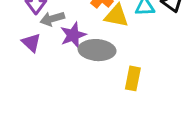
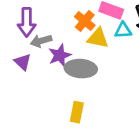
yellow rectangle: (133, 78) -> (77, 112), moved

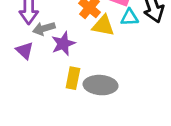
gray ellipse: (81, 69) -> (101, 85), moved
yellow rectangle: (77, 112) -> (73, 78), moved

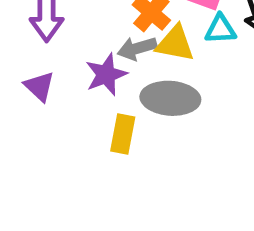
gray arrow: (44, 28) -> (137, 48), moved
gray ellipse: (101, 85) -> (170, 98), moved

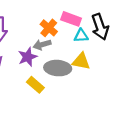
yellow triangle: (175, 44) -> (81, 61), moved
yellow rectangle: (123, 134) -> (35, 85), turned -60

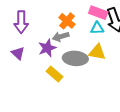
pink rectangle: (71, 19) -> (98, 13), moved

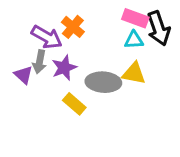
orange cross: (67, 21) -> (73, 27), moved
purple arrow: (21, 22) -> (47, 37), moved, turned -60
gray arrow: (61, 37) -> (39, 62), moved, turned -63

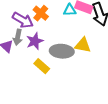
cyan triangle: (134, 40) -> (70, 10), moved

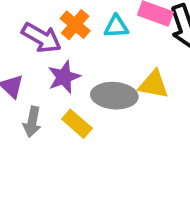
cyan triangle: (70, 10) -> (116, 27), moved
gray arrow: (18, 37) -> (32, 122), moved

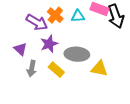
yellow triangle: (154, 84) -> (99, 69), moved

